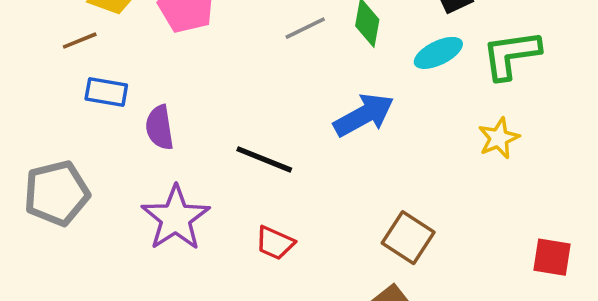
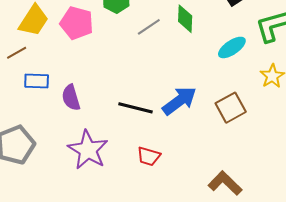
cyan ellipse: (438, 53) -> (232, 47), moved
blue arrow: (364, 115) -> (179, 101), moved
brown square: (408, 238) -> (231, 108), moved, turned 36

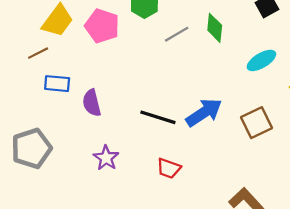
purple star: (88, 150) -> (106, 158), size x0.6

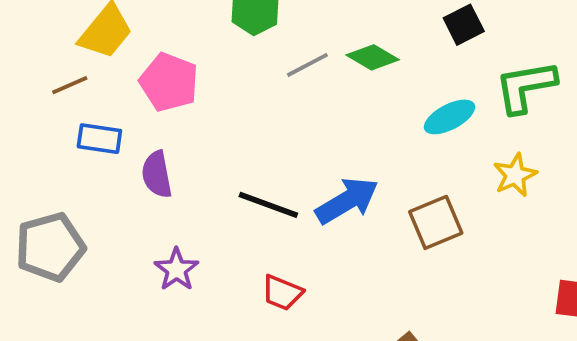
pink pentagon: (102, 26) -> (169, 82), moved
green diamond: (215, 28) -> (373, 57), turned -68

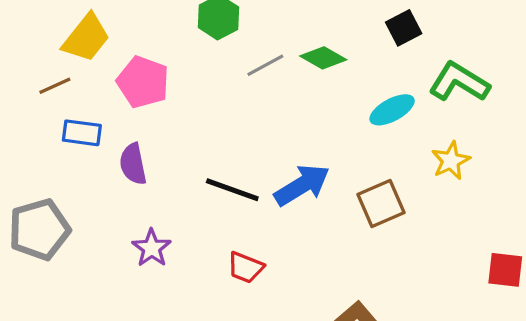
green L-shape: (526, 87) -> (459, 82), turned 42

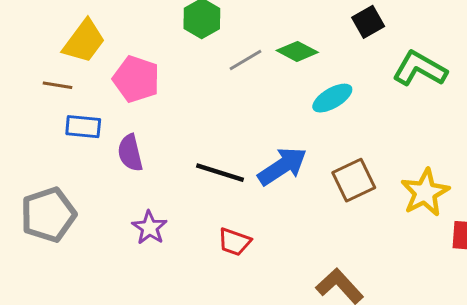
brown line: (55, 86) -> (58, 85), turned 36
cyan ellipse: (392, 110) -> (332, 98), moved
yellow star: (451, 161) -> (425, 192), moved, size x1.4

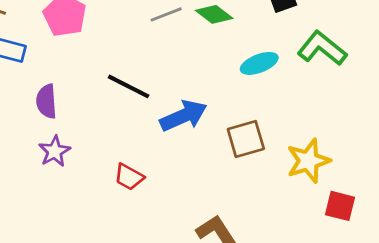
cyan ellipse: (332, 98) -> (259, 63), moved
purple semicircle: (130, 153) -> (46, 101), moved
black line: (220, 173) -> (129, 86), moved

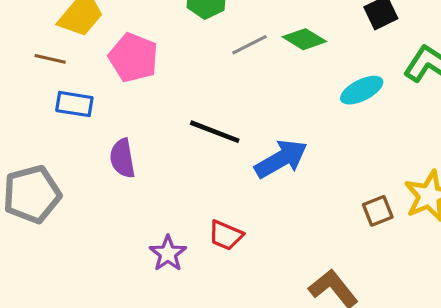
brown square: (246, 139) -> (378, 211), moved, size x0.7
purple star: (55, 151) -> (168, 253), moved

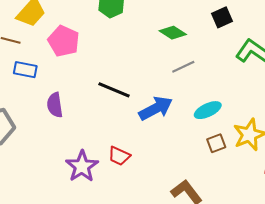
gray line: (249, 45) -> (183, 67), moved
cyan ellipse: (362, 90) -> (208, 110), moved
purple star: (168, 253) -> (82, 166), size x1.4

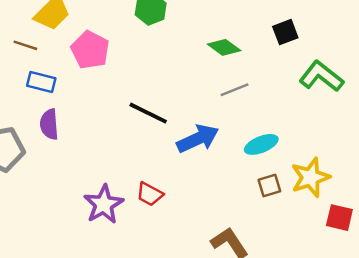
purple semicircle: (55, 105) -> (49, 124), moved

